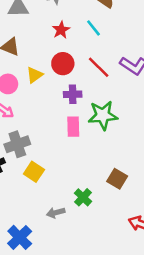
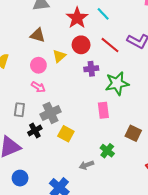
red star: (61, 30) -> (77, 18), size x1.5
pink rectangle: (73, 127) -> (103, 110), moved

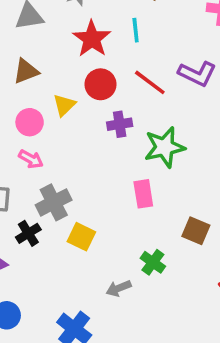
cyan line: (103, 14) -> (136, 30), turned 40
brown triangle: (38, 35) -> (26, 71), turned -35

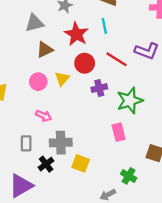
brown triangle: (26, 71) -> (45, 50), moved
pink circle: (30, 122) -> (38, 82), moved
gray cross: (54, 202) -> (61, 143), turned 30

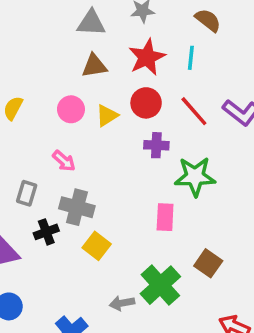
green cross: (129, 176) -> (160, 285), size x1.6

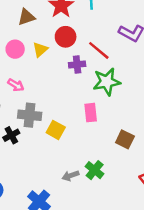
red line: (194, 111) -> (99, 50), moved
yellow square: (97, 246) -> (56, 130), moved
green cross: (160, 285) -> (95, 170), moved, size x0.7

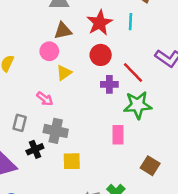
pink circle: (15, 49) -> (49, 51), moved
yellow triangle: (40, 50) -> (64, 73), moved
yellow square: (56, 130) -> (72, 161), moved, turned -36

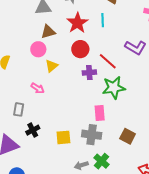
gray cross: (56, 131) -> (92, 135), moved

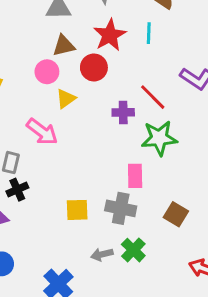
red circle: (80, 49) -> (94, 67), moved
pink arrow: (38, 88) -> (42, 132), size x1.5
black cross: (33, 130) -> (17, 190), moved

